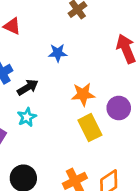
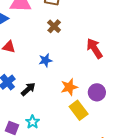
cyan star: (27, 117) -> (32, 122), moved

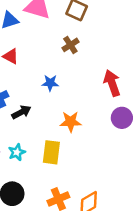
purple circle: (97, 92) -> (122, 118), moved
yellow rectangle: (79, 110) -> (51, 152), moved, turned 30

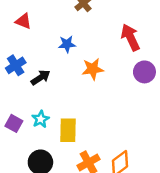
orange star: (71, 122) -> (93, 69), moved
yellow rectangle: (51, 152) -> (68, 130), moved

